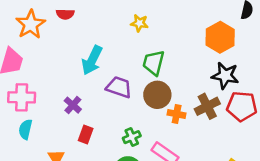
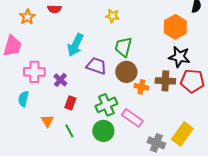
orange star: (31, 24) -> (27, 17), size x0.7
pink cross: (22, 97) -> (34, 72), moved
brown cross: (207, 106) -> (165, 81), turned 30
green cross: (132, 137) -> (106, 105), size x1.5

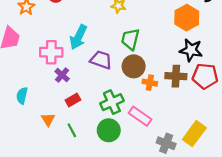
pink cross: (34, 72) -> (51, 52), moved
red rectangle: (70, 103) -> (73, 100), turned 40

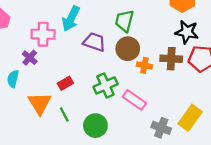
purple cross: (62, 75) -> (30, 58), moved
orange triangle: (48, 119) -> (40, 103), size x1.6
green circle: (109, 130) -> (95, 126), moved

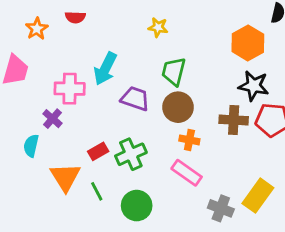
orange cross: (144, 65) -> (189, 140), moved
green cross: (105, 85) -> (131, 154), moved

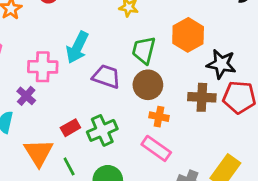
orange hexagon: (248, 43) -> (188, 35), moved

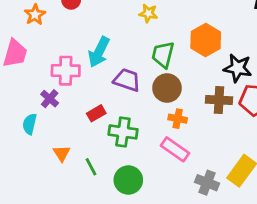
red rectangle: (70, 128) -> (96, 113), moved
green cross: (102, 130) -> (123, 132), turned 32
orange triangle: (39, 153) -> (62, 153), size x0.6

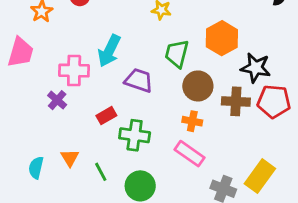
brown circle: (167, 88) -> (198, 86), moved
cyan semicircle: (30, 124) -> (36, 168), moved

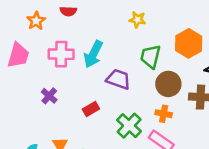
pink cross: (74, 71) -> (61, 54), moved
green cross: (135, 135) -> (129, 126), moved, turned 35

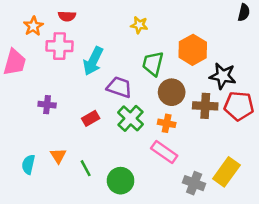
pink cross: (61, 54) -> (59, 46), moved
purple cross: (49, 96) -> (47, 105), turned -35
green cross: (129, 126) -> (130, 118), moved

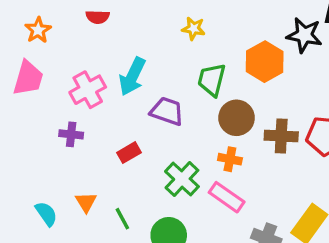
orange star: (33, 26) -> (38, 30), moved
pink cross: (59, 46) -> (88, 90), moved, turned -30
black star: (223, 76) -> (304, 35), moved
green cross: (130, 118) -> (182, 179), moved
cyan semicircle: (28, 164) -> (46, 214), turned 132

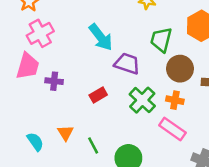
cyan arrow: (132, 76) -> (101, 37), turned -64
pink trapezoid: (28, 78) -> (28, 66), moved
pink cross: (88, 90) -> (40, 33), moved
green cross: (182, 179) -> (142, 100), moved

